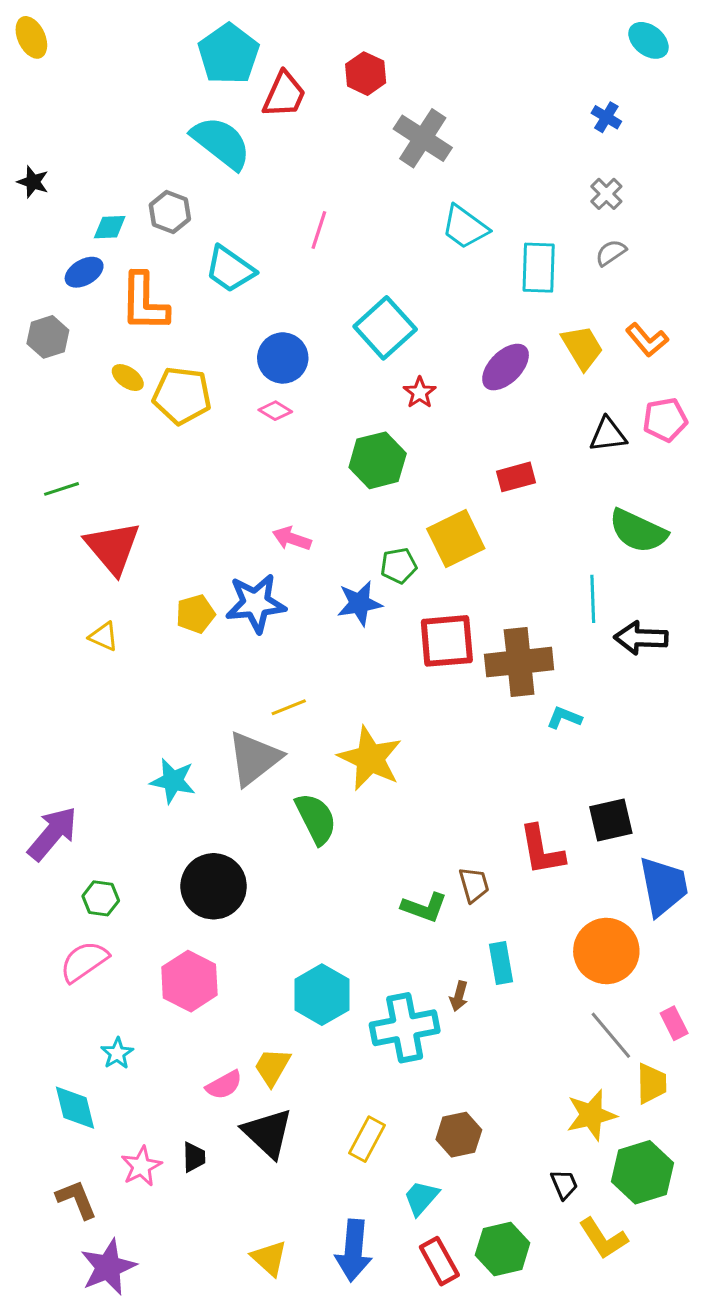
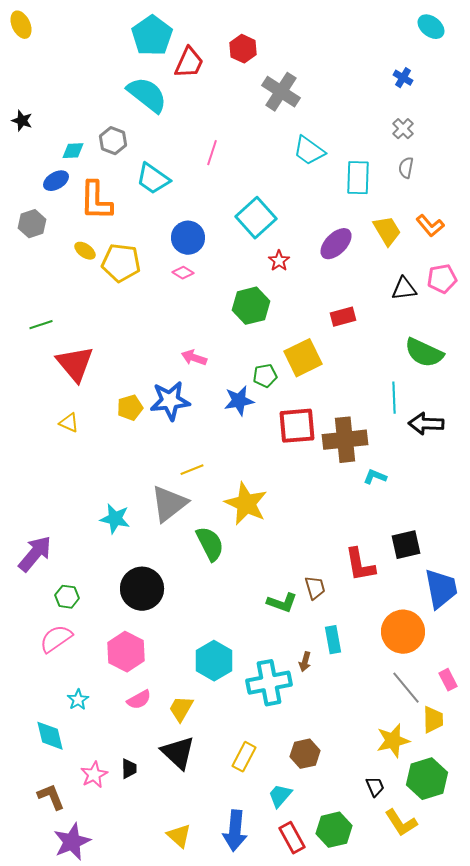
gray semicircle: (611, 253) -> (406, 168), turned -45
pink semicircle: (224, 1085) -> (139, 700), moved

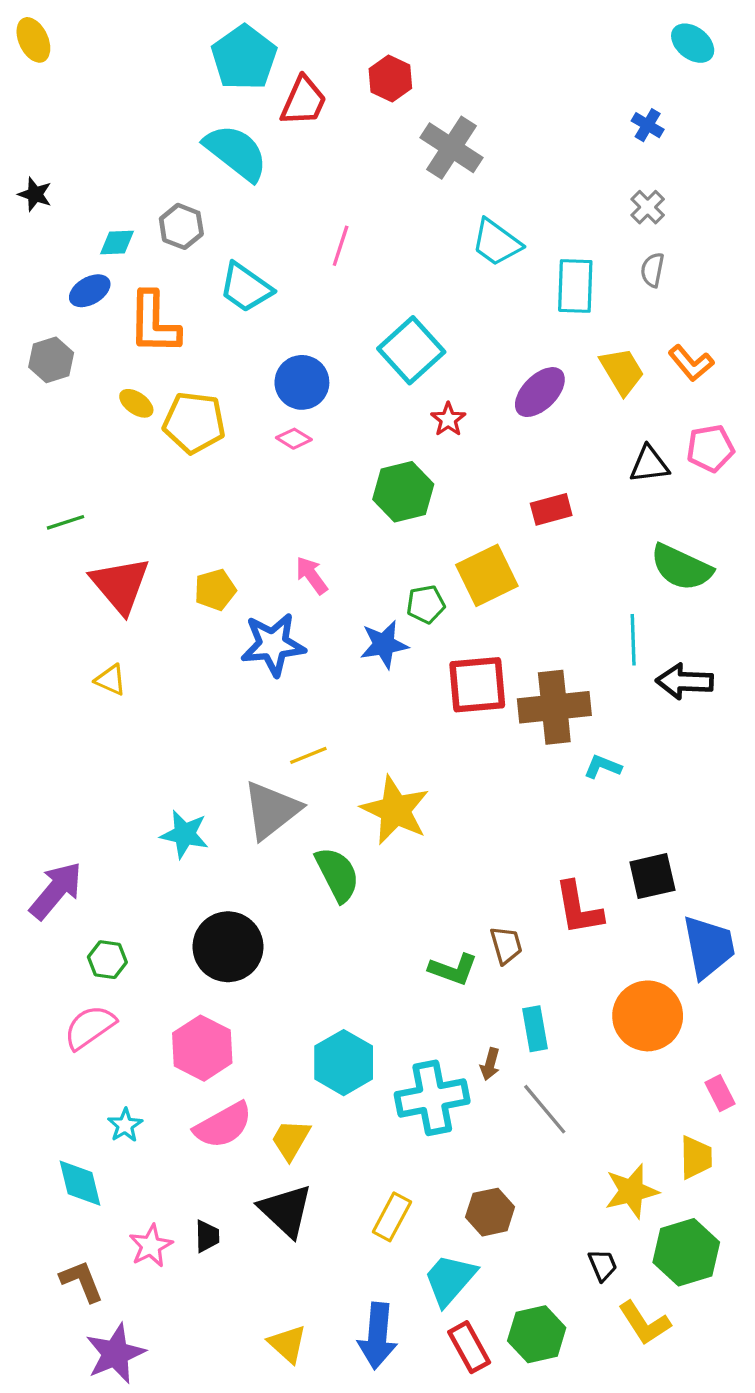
pink arrow: (194, 358) -> (312, 575), turned 35
yellow pentagon: (130, 408) -> (215, 590), moved
gray line: (406, 688) -> (545, 1109), moved
pink semicircle: (139, 700) -> (223, 1125), size x1.5
cyan trapezoid: (280, 796) -> (450, 1280), size x1.4

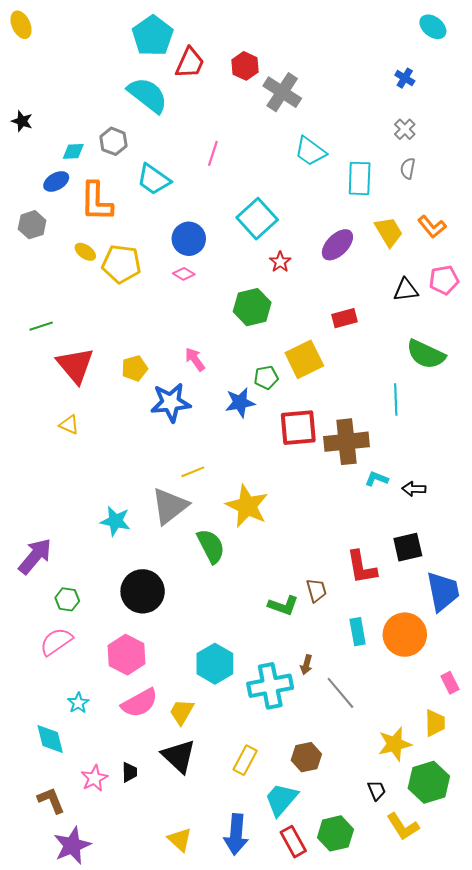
red hexagon: (390, 79) -> (245, 66), moved
black arrow: (685, 681) -> (414, 489), moved, size x0.7
cyan rectangle: (535, 1029) -> (358, 632), moved

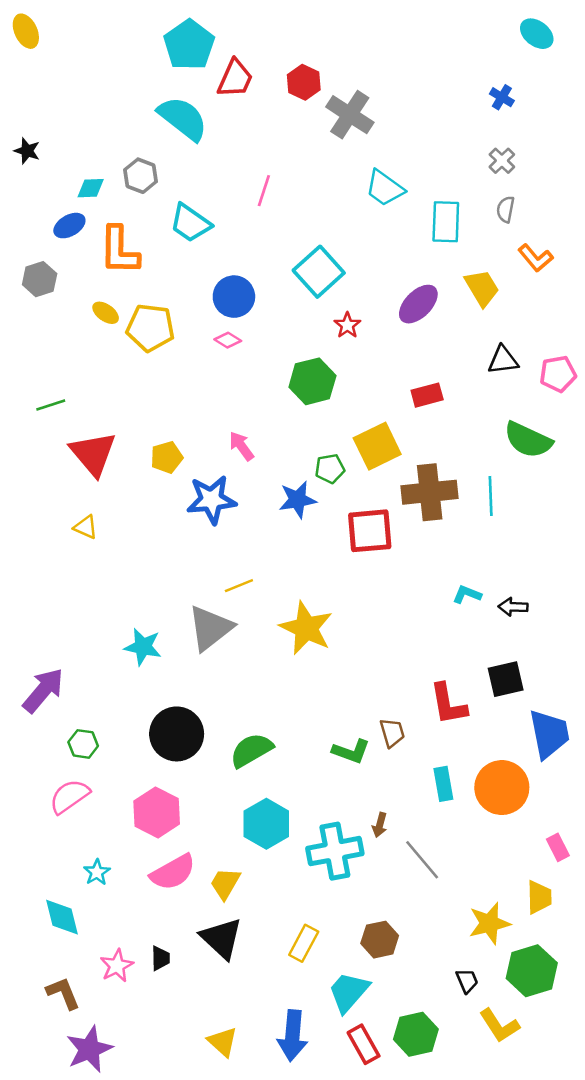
orange L-shape: (432, 227) -> (535, 258), moved
pink pentagon: (444, 280) -> (558, 374), moved
brown cross: (347, 442) -> (430, 492), moved
green semicircle: (211, 546) -> (251, 750), moved, turned -93

